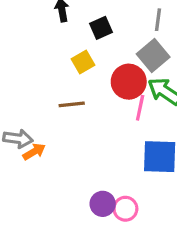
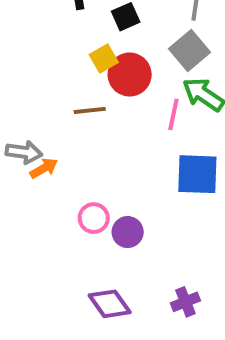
red circle: (129, 82) -> (130, 75), moved
pink circle: (125, 209) -> (94, 218), moved

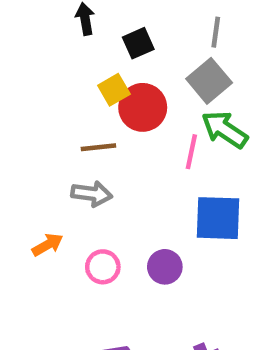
gray arrow: (24, 152) -> (92, 194), moved
orange arrow: (44, 168) -> (47, 245), moved
purple circle: (128, 232) -> (165, 267), moved

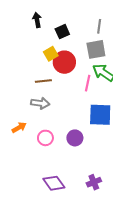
gray square: (209, 81) -> (96, 49), turned 30

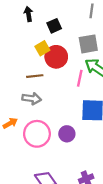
gray line: (99, 26) -> (92, 11), moved
pink circle: (45, 138) -> (37, 134), size x1.6

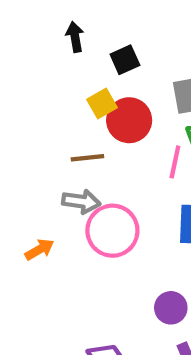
pink circle: (37, 134) -> (112, 231), moved
purple circle: (67, 134) -> (171, 308), moved

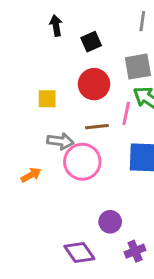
yellow square: (102, 104) -> (47, 99), moved, turned 30
brown line: (87, 158) -> (97, 127), moved
purple circle: (171, 308) -> (110, 222), moved

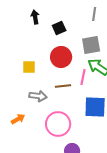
pink circle: (82, 162) -> (58, 124), moved

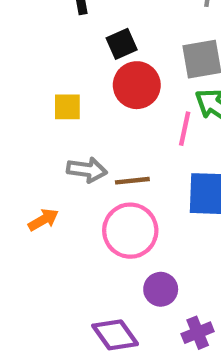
black square: (59, 28) -> (122, 44), moved
brown line: (63, 86) -> (132, 181), moved

